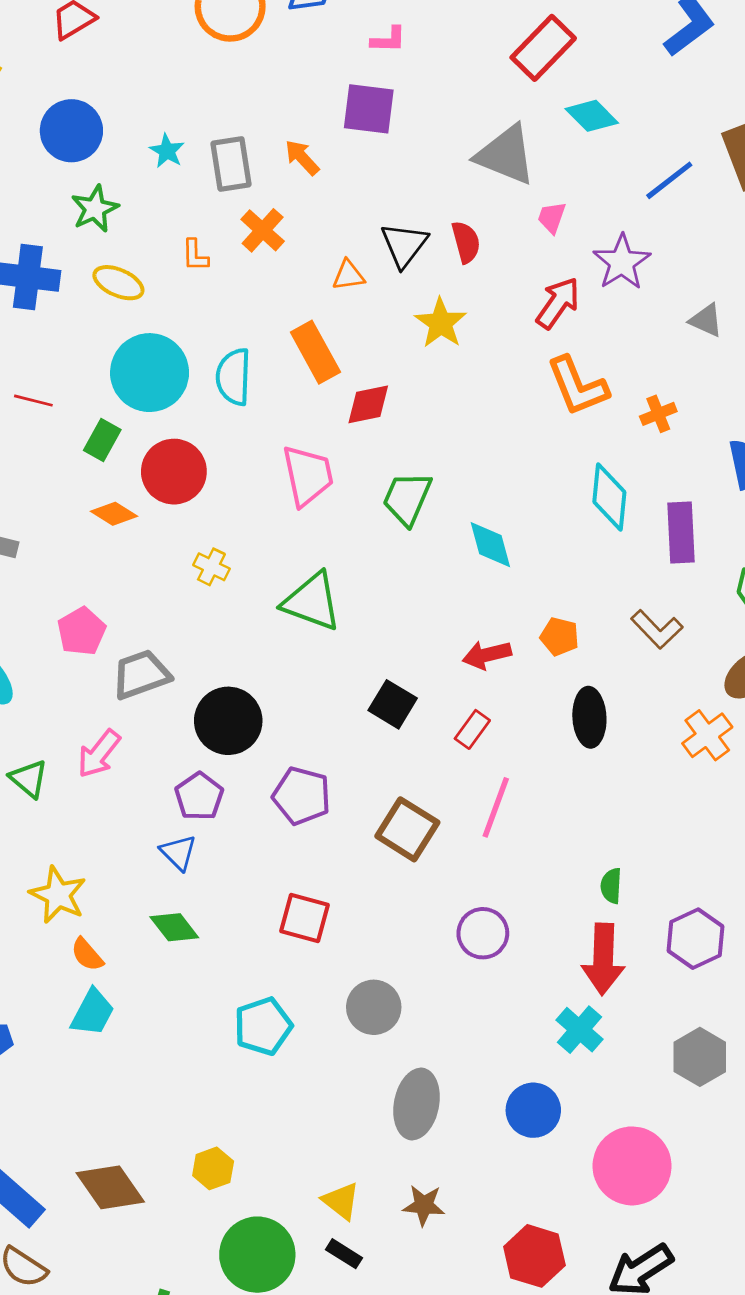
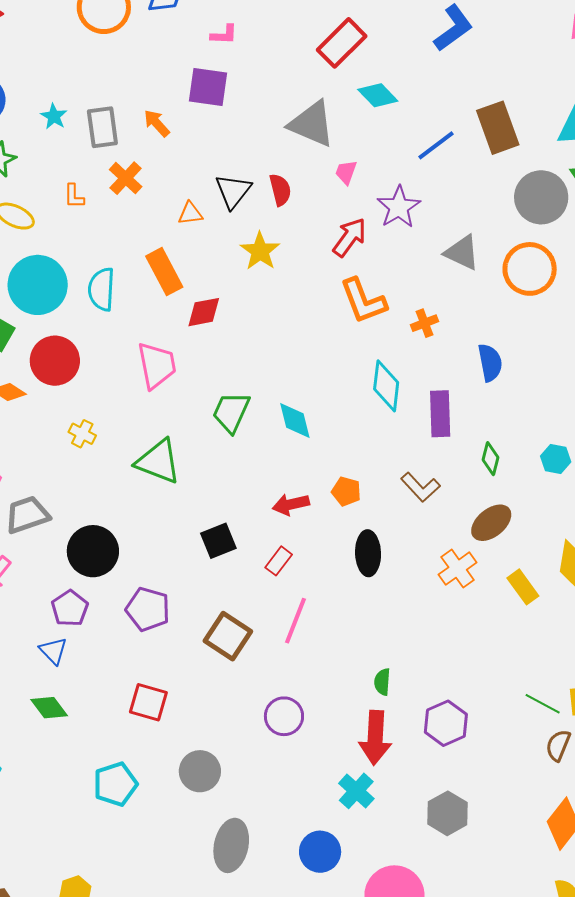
gray triangle: (706, 320) -> (462, 252), size x1.4
green trapezoid: (407, 498) -> (231, 412), moved
black square: (393, 704) -> (218, 541), turned 36

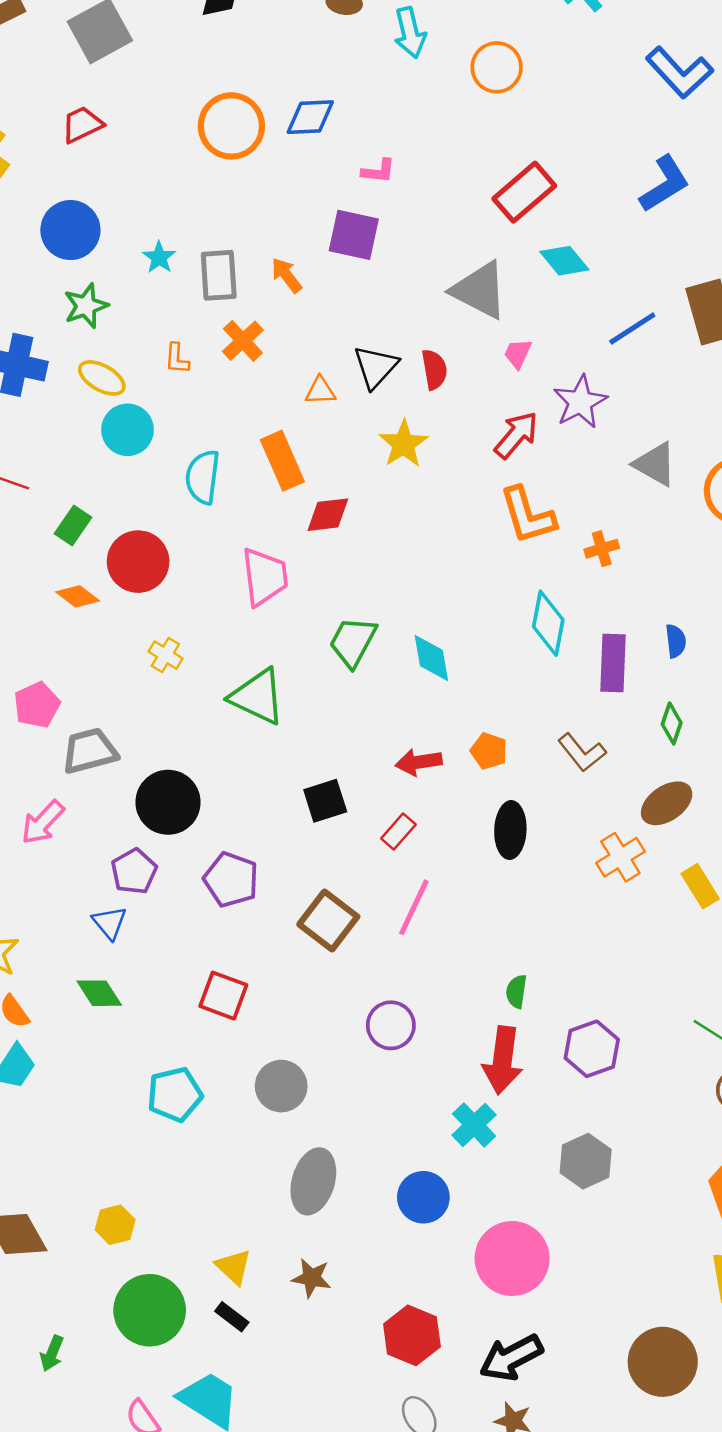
cyan circle: (38, 285) -> (128, 430), moved, size x0.7
blue semicircle: (490, 363) -> (676, 641), moved, size x0.7

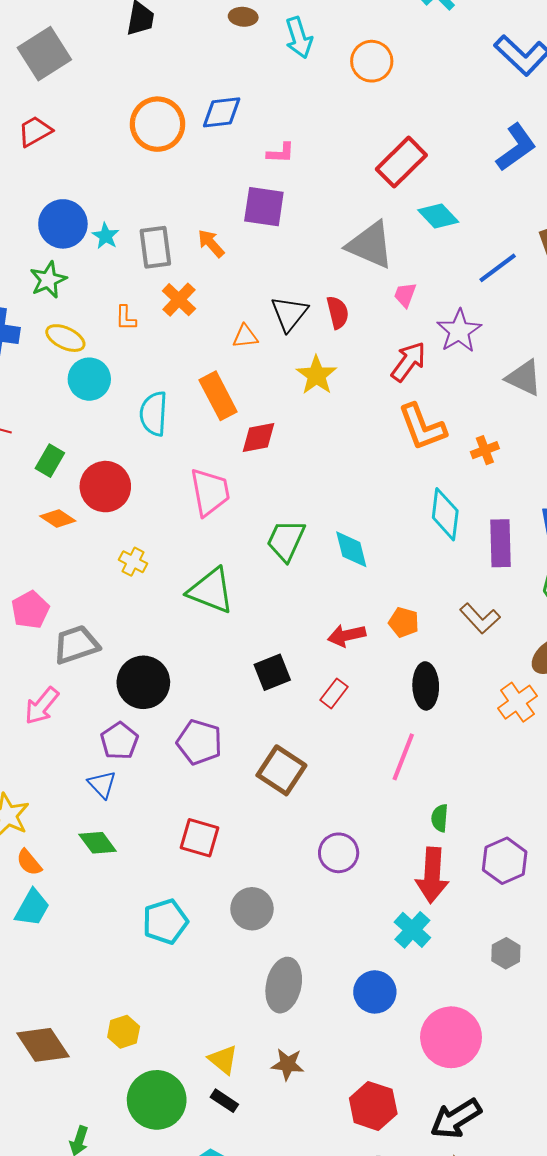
blue circle: (70, 230) -> (63, 224), moved
pink line: (414, 907) -> (403, 757), moved
gray hexagon: (586, 1161) -> (506, 953), size x0.7

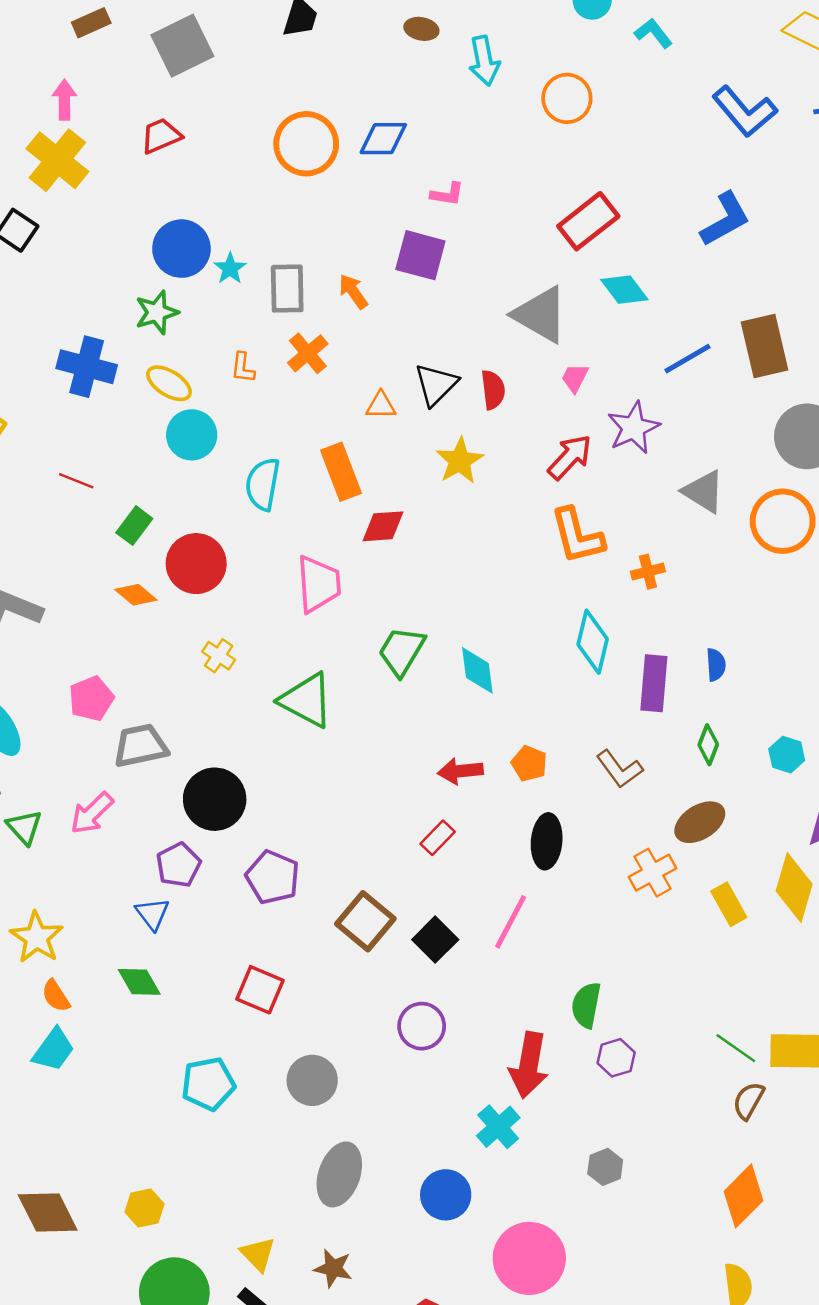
black square: (272, 672) -> (435, 940), moved, turned -30
green semicircle: (440, 818) -> (586, 1005), moved, size x1.4
purple hexagon: (505, 861) -> (616, 1058), size x0.7

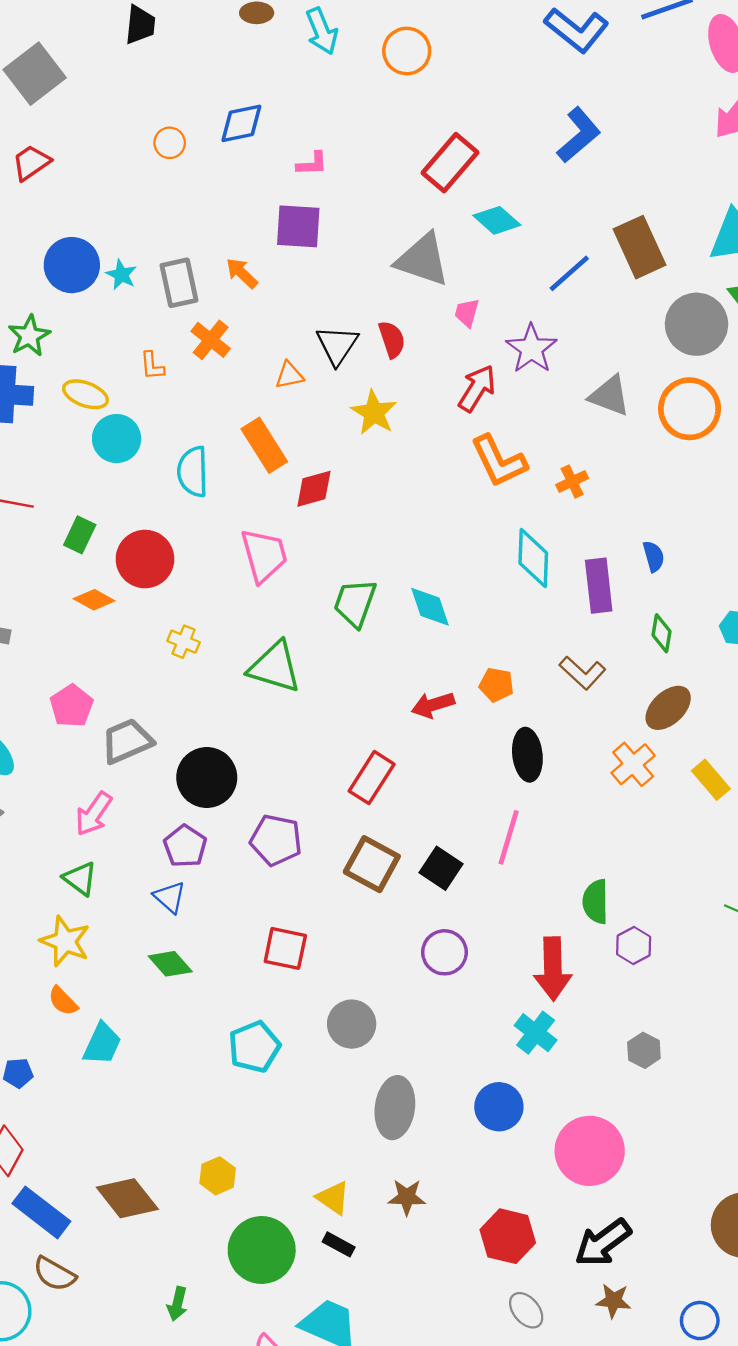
orange circle: (306, 144) -> (170, 143), size x0.5
green star: (157, 312) -> (29, 336), moved
green triangle: (24, 827) -> (80, 879), moved
red rectangle: (438, 838) -> (372, 778), moved, size x1.5
orange semicircle: (56, 996) -> (63, 1001), moved

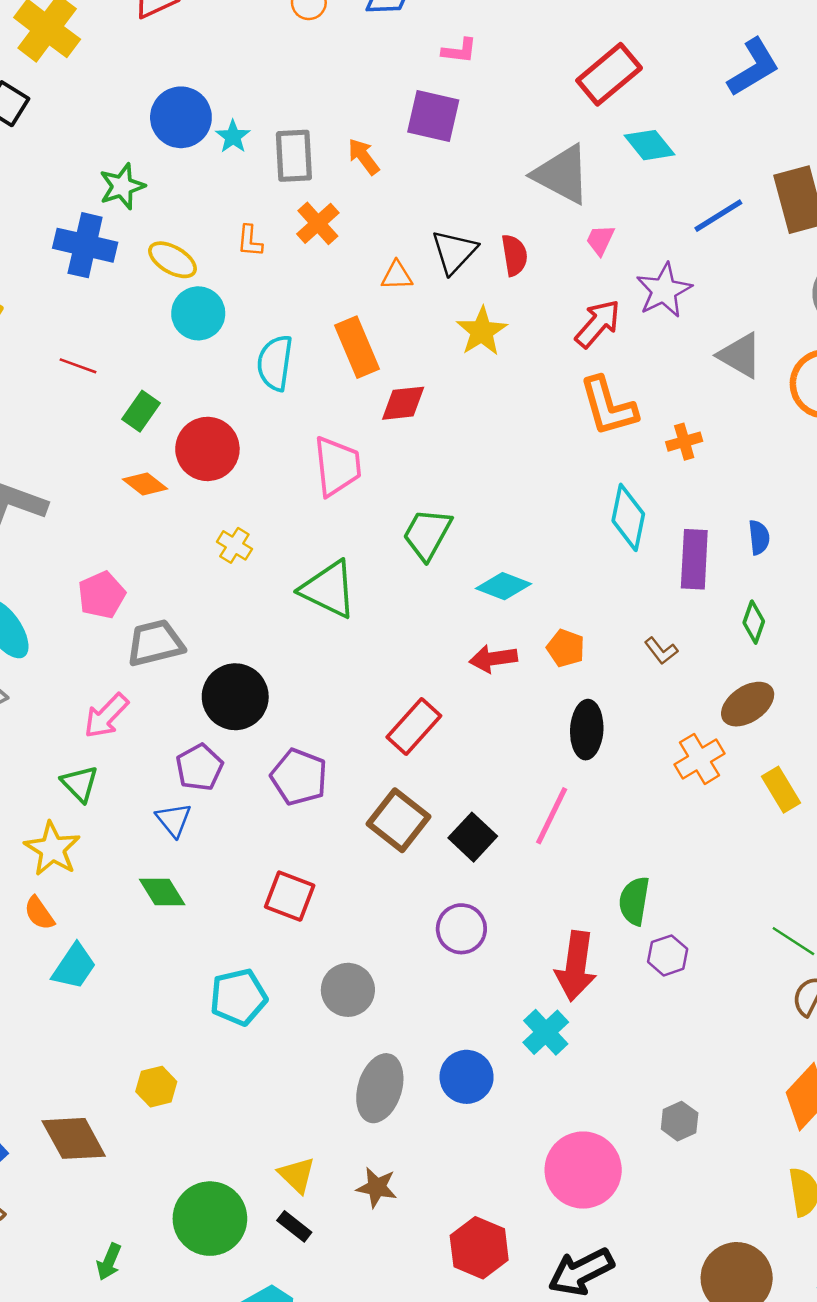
cyan diamond: (430, 607) -> (504, 586), moved, turned -60
brown L-shape: (582, 673) -> (661, 651), size x0.7
gray hexagon: (644, 1050) -> (680, 1121), moved
blue circle: (499, 1107) -> (467, 1077), moved
yellow hexagon: (218, 1176) -> (156, 1087), moved

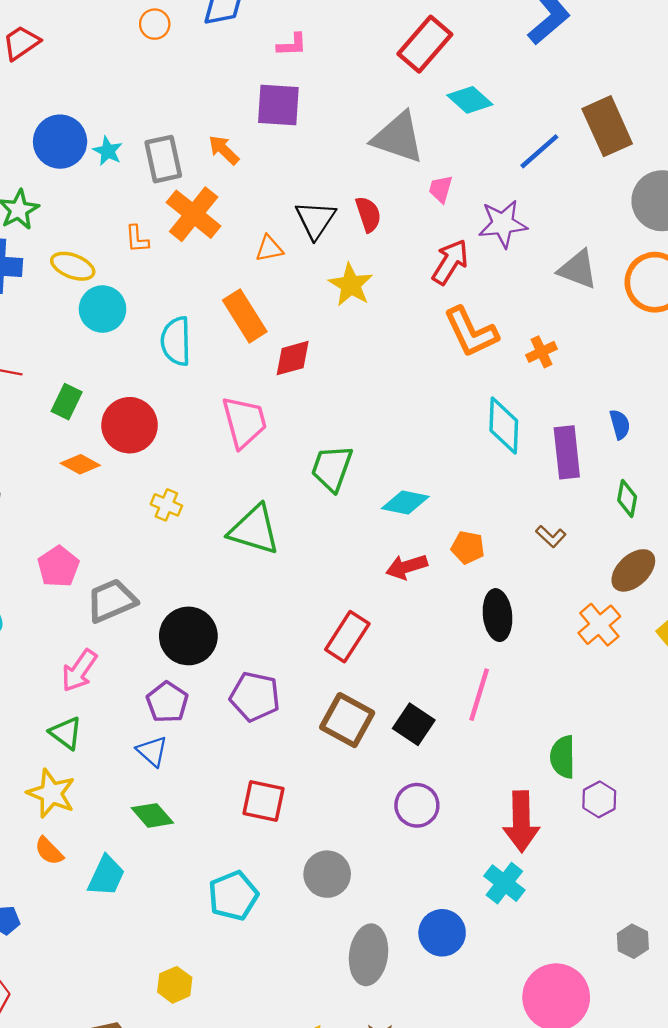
orange cross: (318, 223) -> (194, 214), size x1.4
purple star: (664, 290) -> (503, 224), turned 30
cyan trapezoid: (74, 967) -> (106, 876), moved

